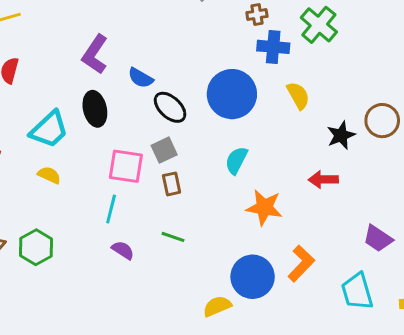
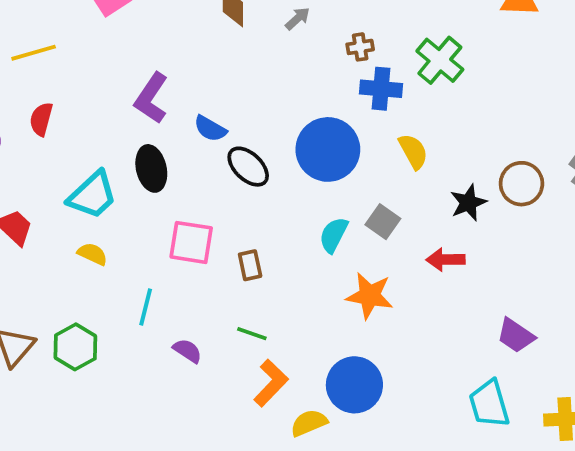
gray square: (164, 150) -> (383, 222), moved, turned -30
cyan line: (111, 209) -> (146, 307), moved
orange L-shape: (301, 263) -> (271, 383), moved

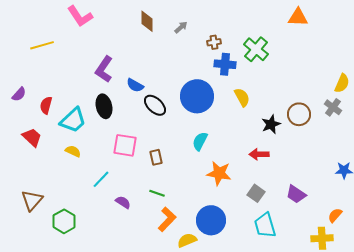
red semicircle: (41, 119) -> (46, 105), moved
gray square: (383, 222) -> (256, 193), moved
cyan line: (146, 307) -> (101, 179), turned 30
green hexagon: (75, 347) -> (64, 221), moved
cyan trapezoid: (489, 404) -> (265, 225), moved

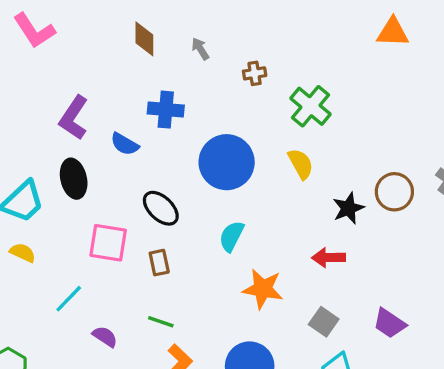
gray arrow: (181, 27) -> (200, 49), turned -80
green cross: (256, 49) -> (310, 106), moved
blue cross: (225, 64) -> (166, 110), moved
black ellipse: (155, 105) -> (161, 208), moved

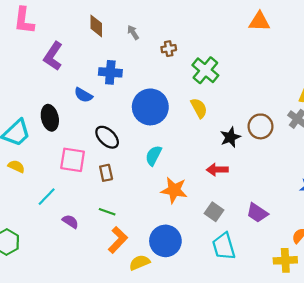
pink L-shape: (34, 31) -> (24, 21), turned 40
purple L-shape: (74, 118) -> (53, 56), moved

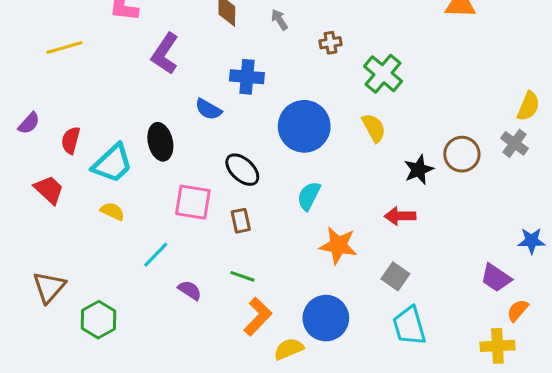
purple trapezoid: (257, 213) -> (496, 278), moved

